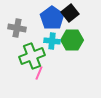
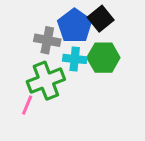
gray cross: (17, 28) -> (47, 40), moved
pink line: (39, 73) -> (27, 105), moved

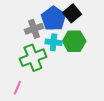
gray cross: (47, 40) -> (34, 29), turned -30
pink line: (27, 105) -> (17, 88), moved

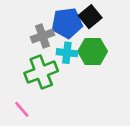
blue pentagon: (54, 19) -> (67, 23), turned 30
pink line: (17, 88) -> (22, 109), turned -64

